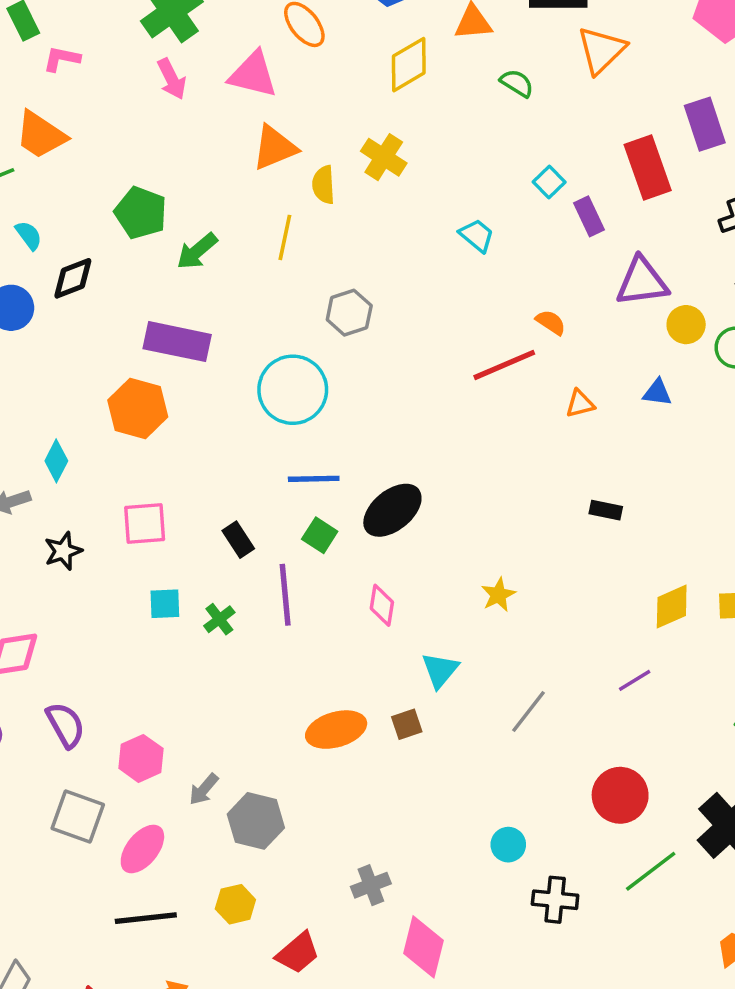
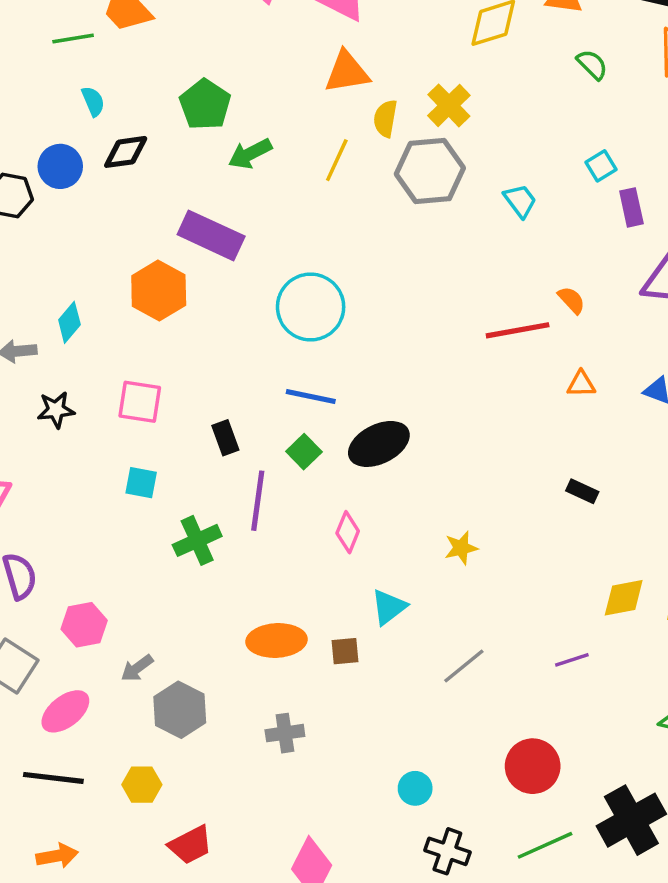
gray hexagon: (349, 313) -> (430, 171), moved, size x1.5
green cross: (219, 619) -> (197, 540), moved, size x1.5
gray cross: (371, 885) -> (285, 733), moved

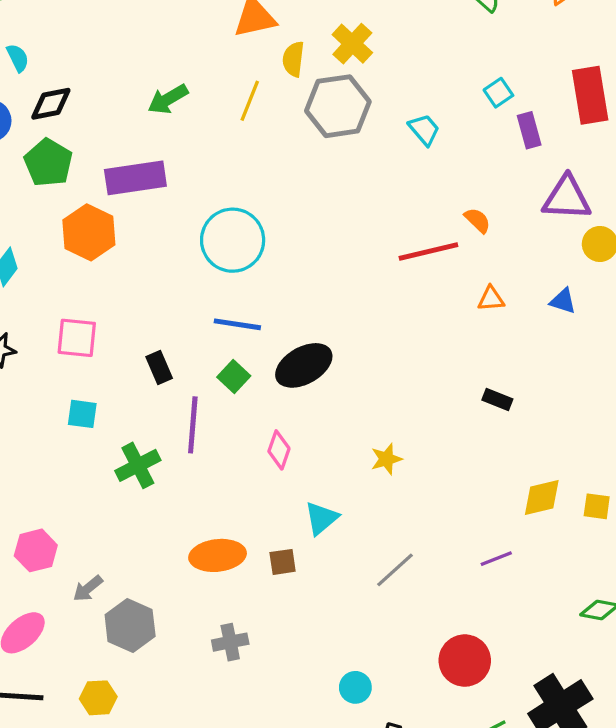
green pentagon: (205, 105) -> (48, 163), moved
purple rectangle: (211, 235) -> (135, 178), turned -30

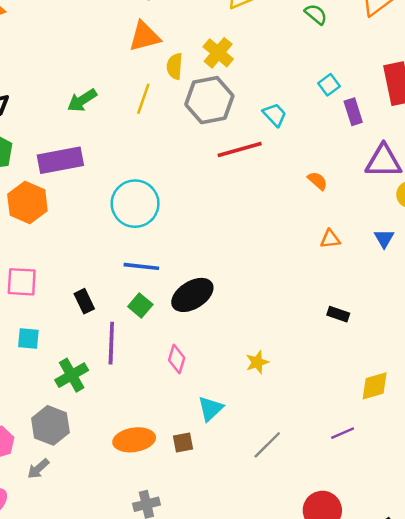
red line: (428, 251) -> (240, 149), moved
blue triangle: (563, 301) -> (384, 238), turned 45
gray hexagon: (130, 625) -> (50, 425), moved

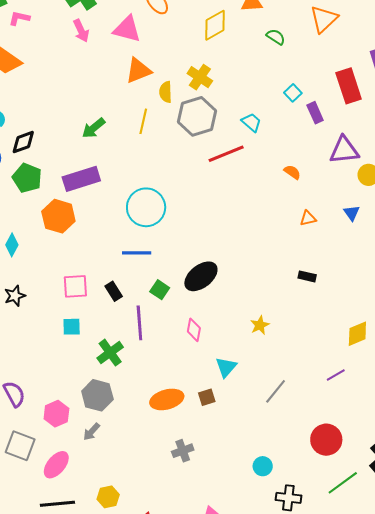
blue line: (141, 266) -> (137, 253), moved
pink square: (22, 282) -> (75, 286), moved
black rectangle: (338, 314) -> (307, 276), moved

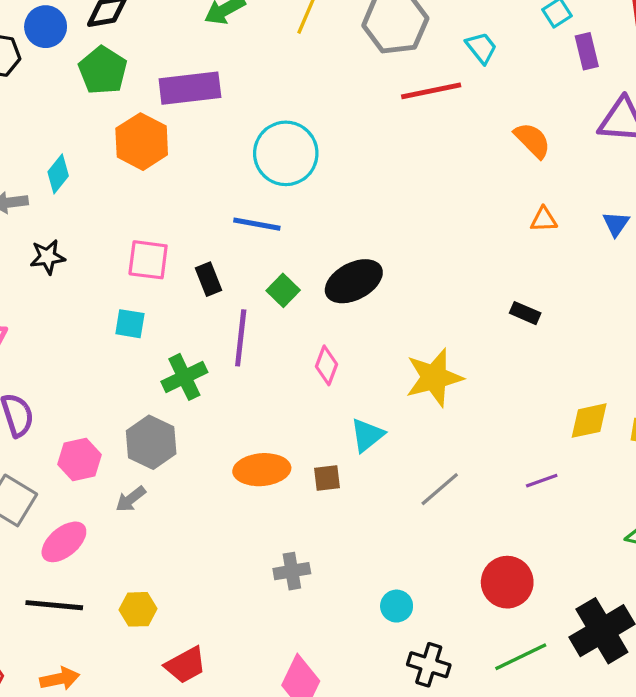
orange semicircle: (292, 172) -> (532, 140), size x1.4
yellow star: (260, 325) -> (434, 378), size x1.8
gray cross: (183, 451) -> (292, 571), moved

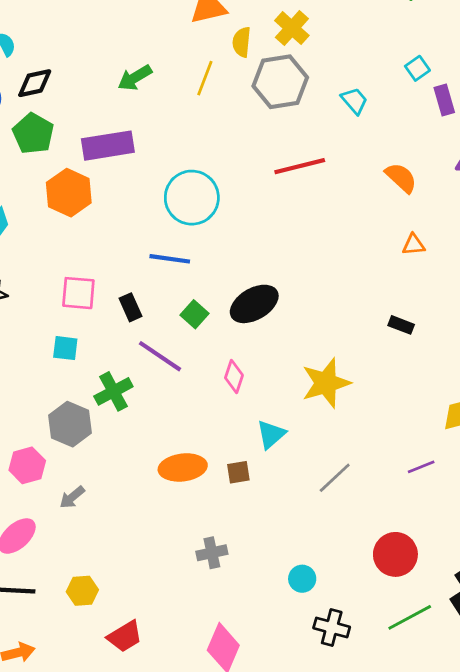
red line: (431, 91) -> (300, 166), moved
purple line: (241, 338) -> (160, 356), turned -60
gray hexagon: (151, 442) -> (70, 424), moved

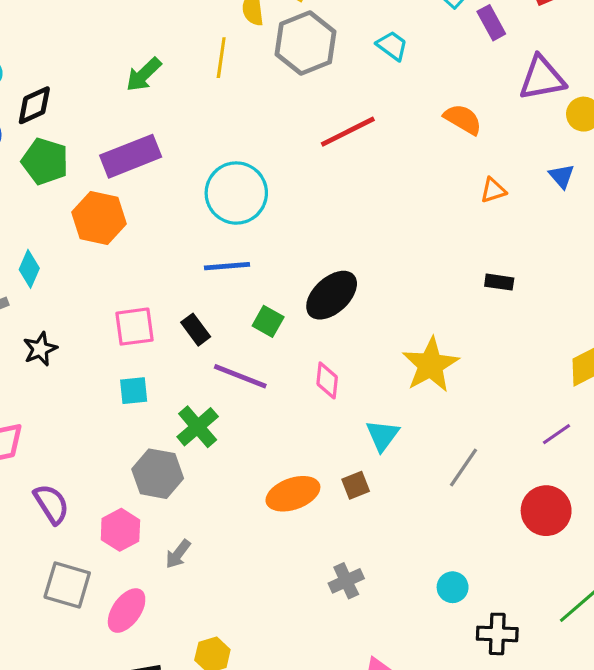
red circle: (395, 554) -> (546, 511), moved

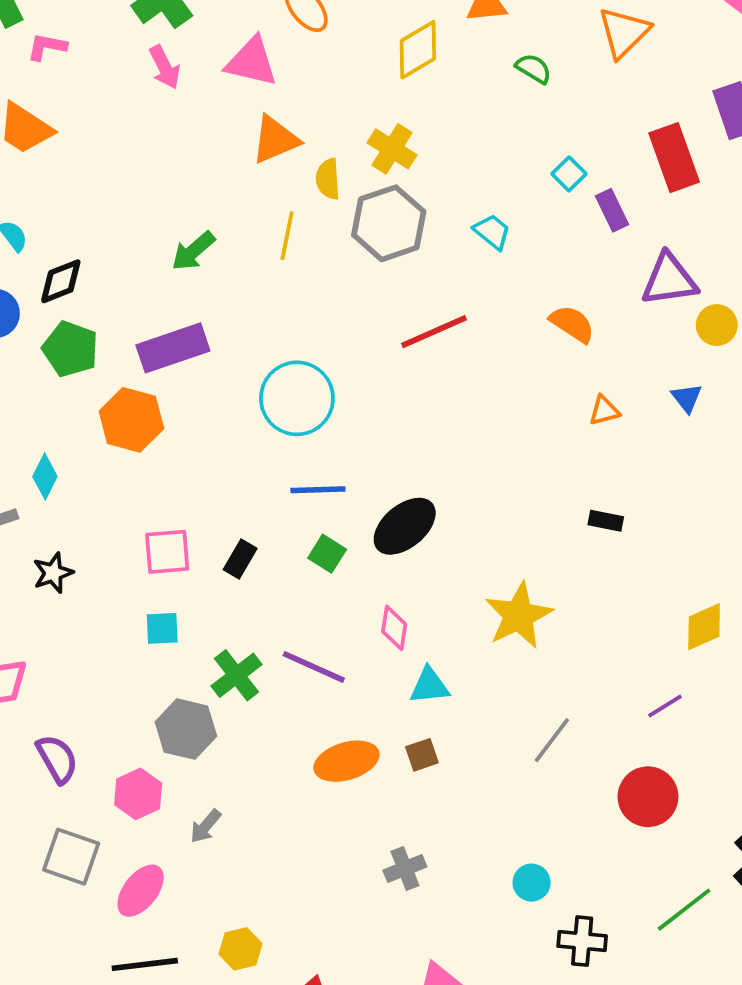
blue line: (227, 266) -> (318, 490), moved
black rectangle: (196, 330) -> (240, 559), turned 64
purple line: (240, 376) -> (314, 667), moved
cyan triangle: (382, 435) -> (429, 686), moved, turned 45

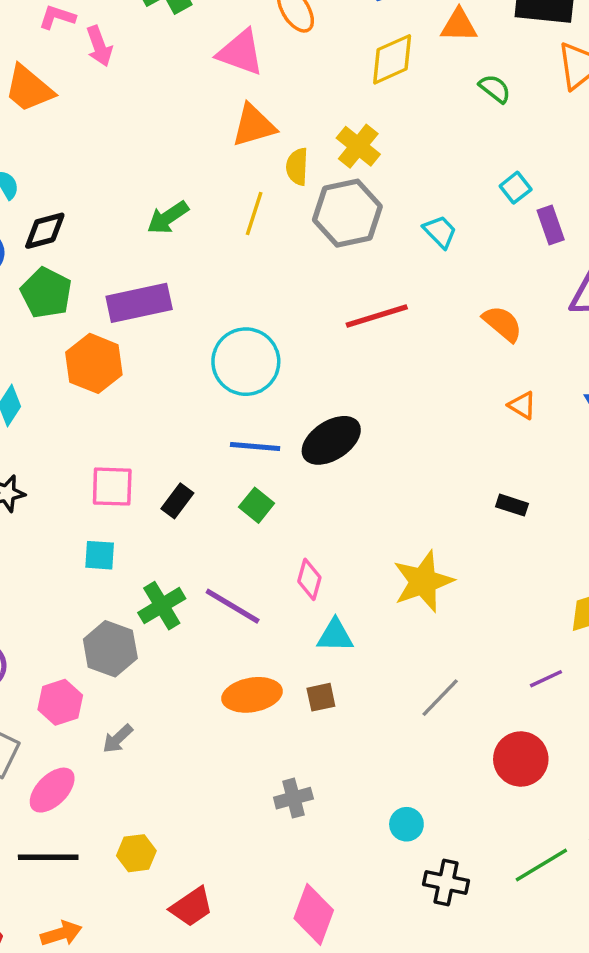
pink arrow: (165, 67) -> (99, 46), moved
orange triangle: (604, 411) -> (522, 405), turned 40
black ellipse: (405, 526) -> (331, 440), moved

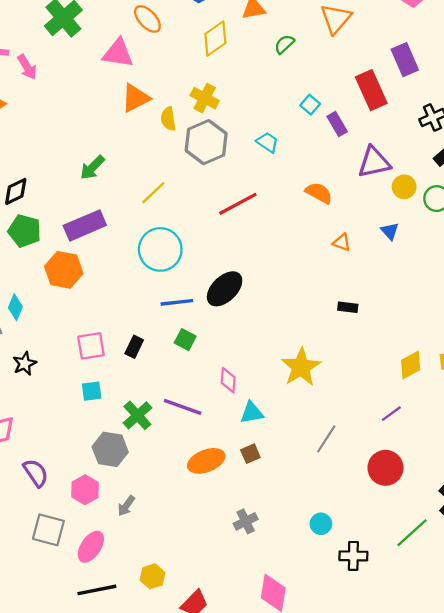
green semicircle: (495, 89) -> (284, 44), turned -70
yellow line: (254, 213) -> (153, 193), moved, turned 40

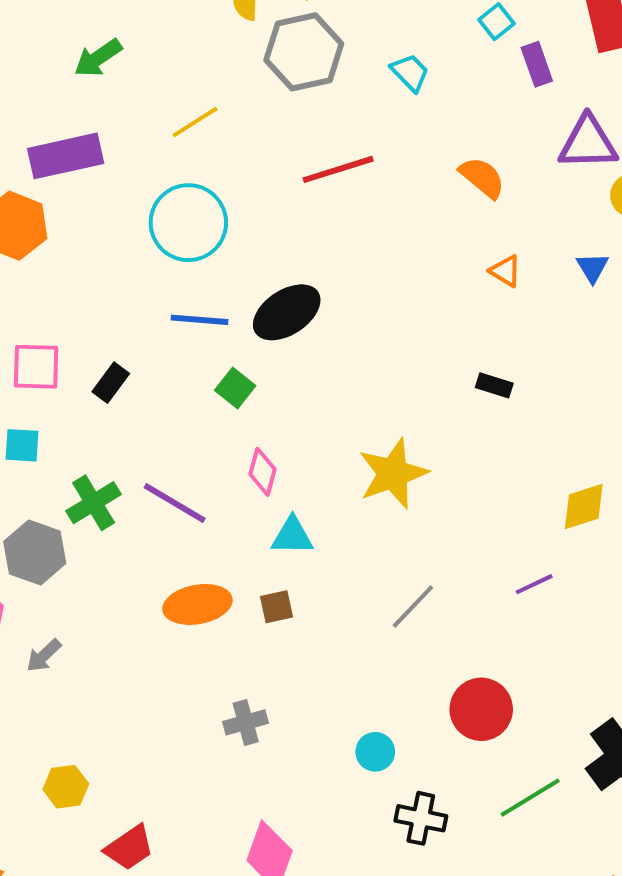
green square: (185, 340) -> (235, 388), moved
red circle: (385, 468) -> (481, 709), moved

